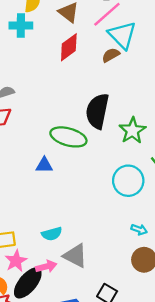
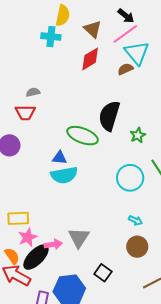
green star: (132, 131) -> (138, 135), size x0.7
cyan semicircle: (52, 234) -> (64, 175), moved, size x1.5
gray triangle: (75, 256) -> (79, 238), turned 30

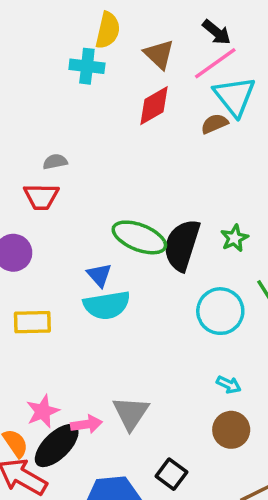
black semicircle: (109, 116) -> (182, 245), moved
blue triangle: (60, 158) -> (99, 275), turned 42
yellow rectangle: (18, 218) -> (32, 322), moved

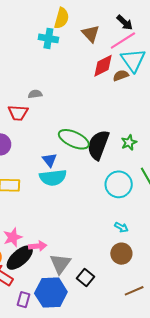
red diamond: (154, 106) -> (103, 66), moved
gray semicircle: (55, 162) -> (35, 94), moved
gray triangle: (131, 413) -> (60, 264), moved

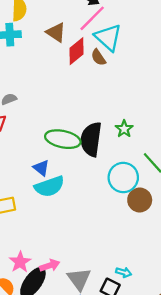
brown triangle: (91, 34) -> (56, 32), moved
brown semicircle: (121, 76) -> (98, 57), turned -91
cyan arrow: (121, 227) -> (124, 272), moved
brown circle: (121, 254) -> (140, 200), moved

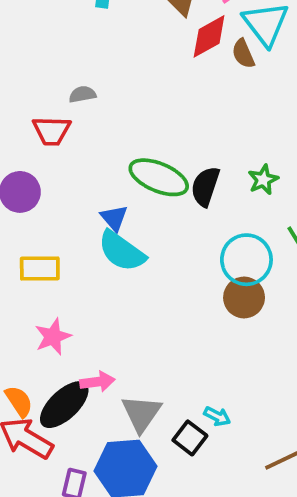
black semicircle: (91, 139) -> (205, 186), size x0.7
cyan semicircle: (49, 186) -> (122, 251), turned 44
brown circle: (140, 200) -> (244, 297), moved
pink star: (20, 262) -> (53, 337), moved

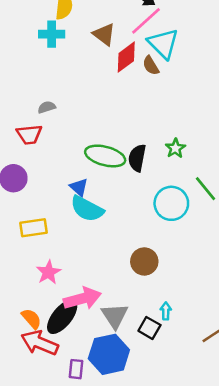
brown circle: (244, 297) -> (144, 261), moved
pink arrow: (97, 382) -> (82, 299), size x1.6
cyan arrow: (217, 416) -> (166, 311), turned -108

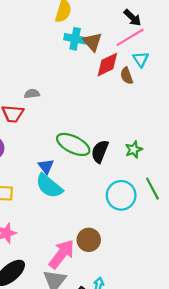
cyan cross: (52, 34) -> (75, 39), moved
cyan triangle: (163, 44) -> (141, 59), size x0.6
pink arrow: (82, 299) -> (62, 254), moved, turned -48

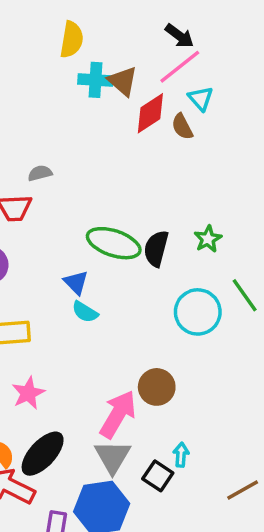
cyan semicircle: (49, 186) -> (85, 312), size x0.6

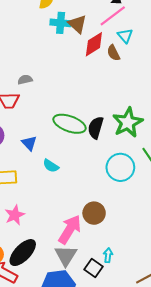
green star: (208, 239) -> (128, 122), size x1.8
blue triangle: (76, 282) -> (29, 143), moved

